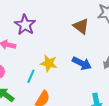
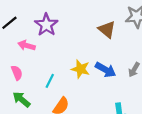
yellow star: (49, 63) -> (81, 69), moved

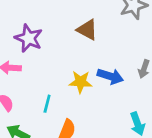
brown triangle: (107, 29) -> (87, 30), moved

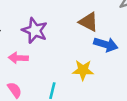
blue arrow: (110, 76) -> (106, 44), moved

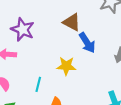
blue arrow: (106, 44) -> (87, 43), turned 40

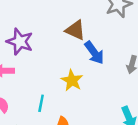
yellow star: (66, 66) -> (72, 80), turned 30

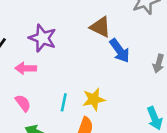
yellow star: (72, 80) -> (94, 99), moved, turned 30

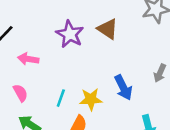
purple star: (43, 38) -> (70, 34), moved
blue arrow: (120, 51) -> (123, 88), moved

